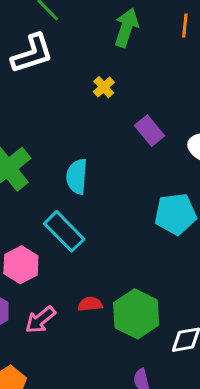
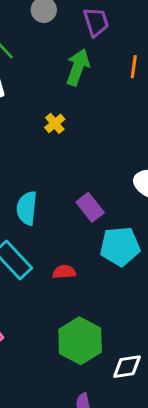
purple rectangle: (149, 131) -> (90, 207), moved
red semicircle: (90, 304) -> (64, 272), moved

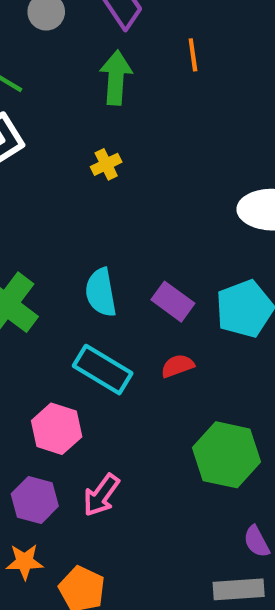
yellow cross: (55, 123) -> (106, 164), turned 30
purple rectangle: (90, 207) -> (173, 302), moved

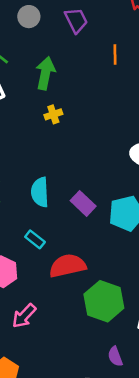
green arrow: (116, 78) -> (45, 73), moved
red semicircle: (177, 366) -> (68, 266), moved, size x1.8
cyan rectangle: (103, 370) -> (35, 239), size x0.6

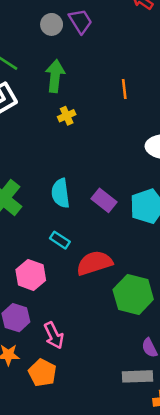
gray circle: (29, 17) -> (52, 24), moved
orange line: (115, 54) -> (124, 89), moved
pink arrow: (24, 316) -> (54, 335), moved, turned -64

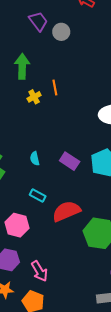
gray circle: (52, 24) -> (61, 32), moved
orange line: (124, 89) -> (55, 87), moved
cyan semicircle: (61, 193) -> (35, 159), size x0.6

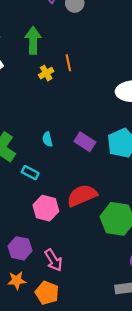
cyan rectangle: (38, 196) -> (30, 173), moved
pink hexagon: (17, 225) -> (46, 208), moved

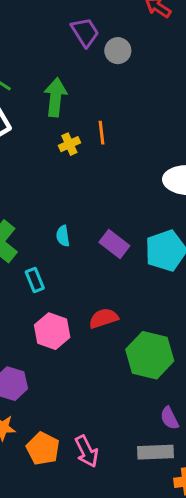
cyan rectangle: (30, 173) -> (35, 280), turned 35
red semicircle: (82, 196) -> (104, 318), size x0.7
pink arrow: (54, 260) -> (87, 451), moved

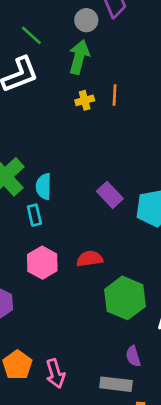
gray circle: (118, 51) -> (86, 20), moved
cyan semicircle: (63, 236) -> (44, 186), moved, size x1.4

